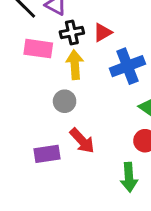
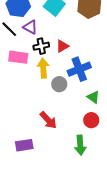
gray circle: (65, 101) -> (59, 84), moved
purple rectangle: (47, 154) -> (24, 145), moved

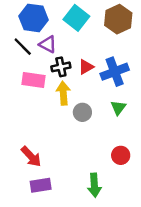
blue cross: (79, 69) -> (115, 72), moved
green triangle: (93, 97) -> (118, 108), moved, turned 32
red arrow: (48, 120) -> (31, 157), moved
green arrow: (80, 145) -> (94, 185), moved

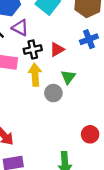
blue cross: (115, 72) -> (89, 39), moved, size x0.7
green triangle: (118, 108) -> (68, 77), moved

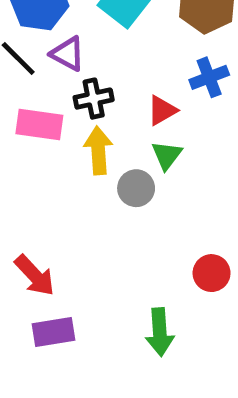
red triangle: (57, 49) -> (162, 110), moved

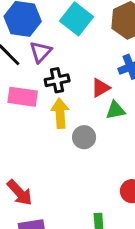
purple triangle: (68, 54) -> (41, 52), turned 45
green triangle: (167, 155) -> (115, 110), moved, turned 42

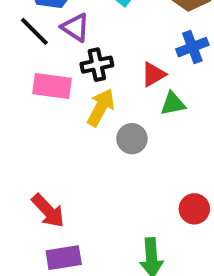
purple triangle: (41, 52) -> (75, 28), turned -40
yellow arrow: (60, 113) -> (101, 107), turned 32

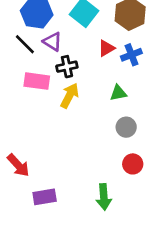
red triangle: (153, 74) -> (106, 48), moved
gray circle: (132, 139) -> (126, 127), moved
red arrow: (48, 211) -> (18, 165), moved

